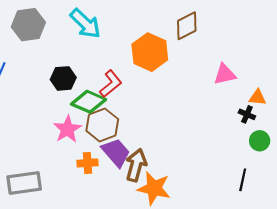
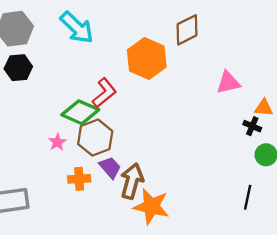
black hexagon: (63, 78) -> (18, 68), moved
pink star: (67, 129) -> (57, 142), size x0.6
purple trapezoid: (116, 152) -> (110, 167), size x0.7

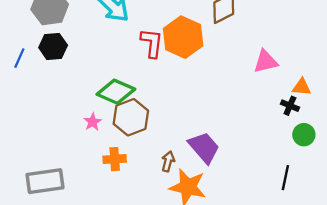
red L-shape: (104, 93) -> (152, 43), moved, turned -44
purple trapezoid: (110, 167) -> (204, 147), moved, size x1.4
brown arrow: (132, 181) -> (168, 161), size x0.6

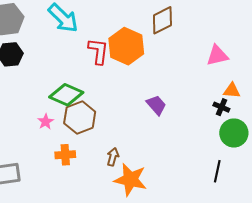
pink triangle: (266, 62) -> (217, 55), moved
green circle: (304, 135) -> (234, 133), size x1.4
purple trapezoid: (204, 147) -> (156, 105), moved, size x0.7

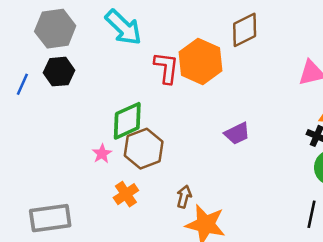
green diamond: (66, 95) -> (127, 121), turned -48
purple trapezoid: (156, 105) -> (237, 133), turned 105
orange cross: (65, 155) -> (126, 194), turned -30

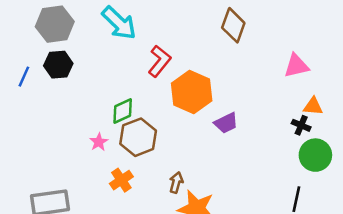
brown diamond: (245, 30) -> (233, 25), turned -44
orange hexagon: (200, 61) -> (192, 92), moved
red L-shape: (166, 68) -> (159, 61), turned 32
green diamond: (127, 121) -> (123, 111), size x0.7

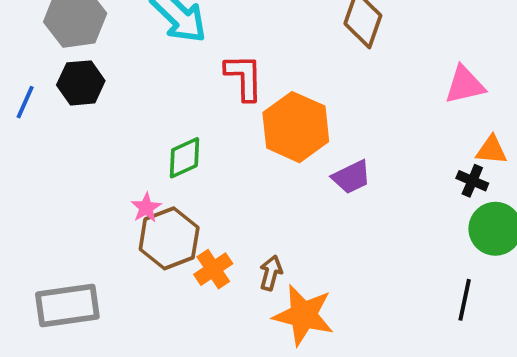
red L-shape: (159, 61) -> (244, 77), turned -40
brown hexagon: (138, 137) -> (169, 238), moved
orange cross: (121, 180) -> (213, 269), moved

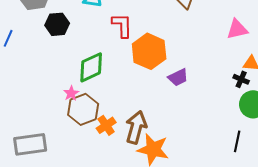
black hexagon: (81, 83) -> (57, 24), moved
green diamond: (184, 158) -> (91, 67), size x1.4
brown arrow: (271, 273) -> (136, 127), size x1.8

